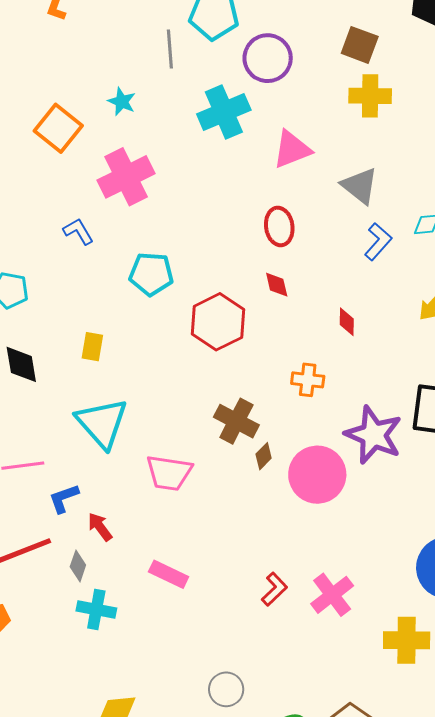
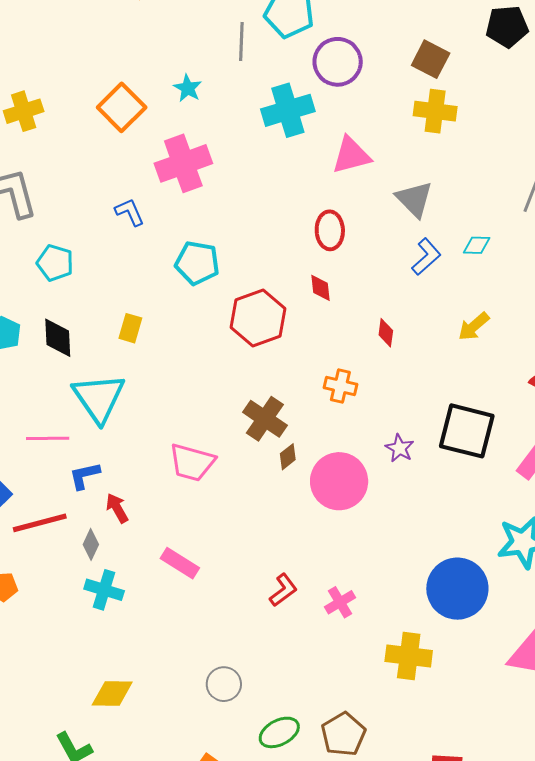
cyan triangle: (102, 423) -> (99, 398), moved
purple star: (374, 435) -> (400, 448), size x0.5
pink cross: (332, 595) -> (340, 602), size x0.7

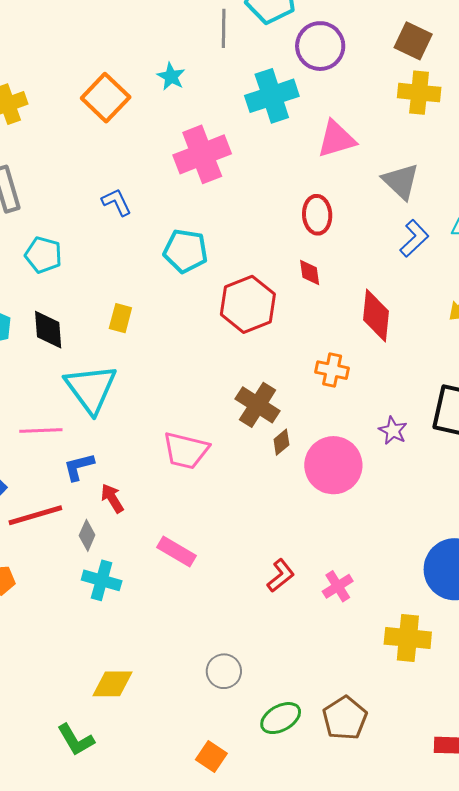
pink cross: (183, 163) -> (202, 154), moved
red diamond: (386, 333) -> (376, 316), size x1.8

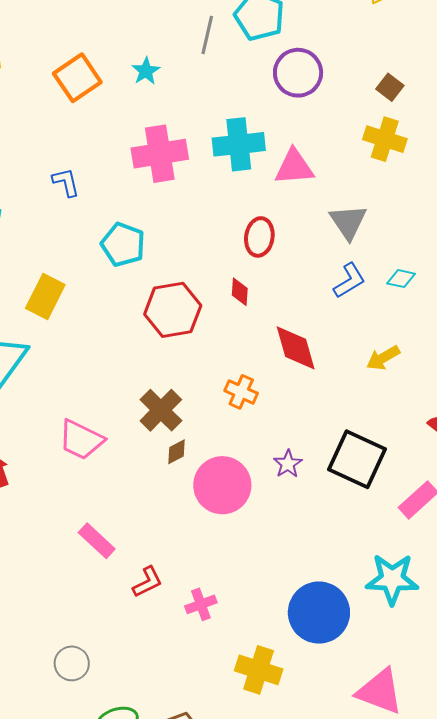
brown square: (413, 41) -> (390, 87), size x0.7
cyan cross: (272, 96) -> (239, 144), moved
red diamond: (376, 316) -> (296, 348), turned -34
yellow rectangle: (120, 318) -> (45, 296), size x1.5
pink rectangle: (177, 552) -> (97, 541), moved

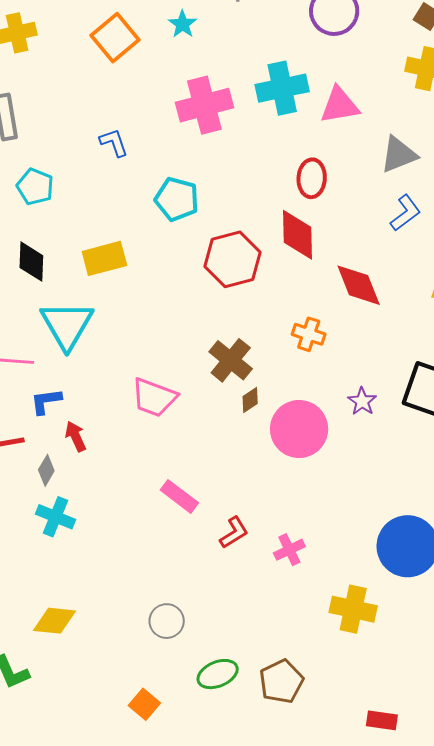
gray triangle: (348, 222) -> (399, 155), turned 48
red diamond: (240, 292) -> (298, 235), size x1.8
yellow rectangle: (45, 296) -> (104, 258), turned 54

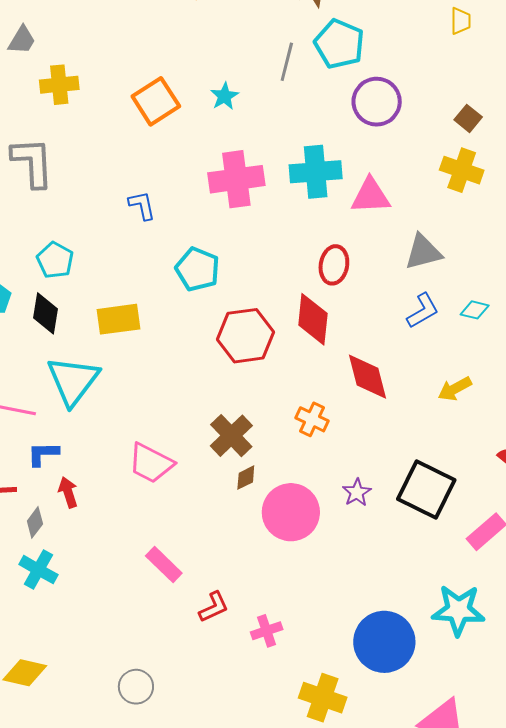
cyan pentagon: (35, 187) -> (55, 260), moved

